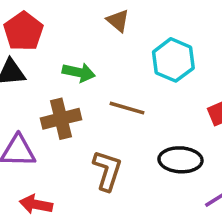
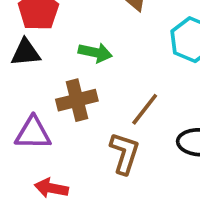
brown line: (127, 108) -> (145, 109), moved, turned -68

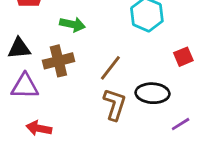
black triangle: (26, 52) -> (19, 48), moved
brown L-shape: (125, 153) -> (115, 104), moved

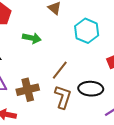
brown cross: (58, 61) -> (28, 90), moved

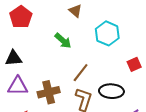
green arrow: (32, 38) -> (63, 41), moved, turned 30

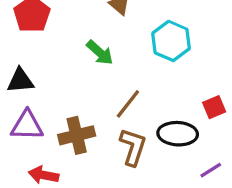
red square: (134, 64) -> (214, 107), moved

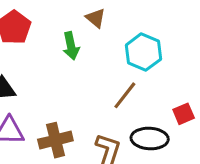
green arrow: (100, 53) -> (71, 46), moved, turned 36
brown line: (128, 104) -> (125, 95), moved

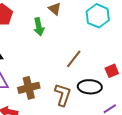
cyan hexagon: (143, 52) -> (98, 16), moved

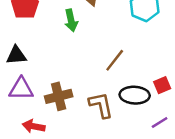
red square: (112, 71) -> (162, 85), moved
brown L-shape: (63, 95) -> (101, 105), turned -30

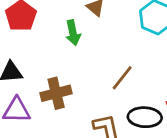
brown cross: (59, 96) -> (56, 93), moved

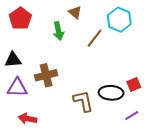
brown line: (122, 78) -> (95, 38), moved

